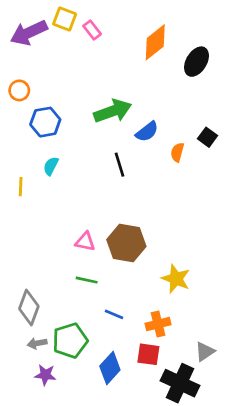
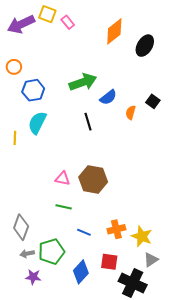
cyan semicircle: (51, 166) -> (37, 123), size x1.6
yellow star: (176, 279) -> (142, 236), moved
orange cross: (158, 324) -> (116, 229), moved

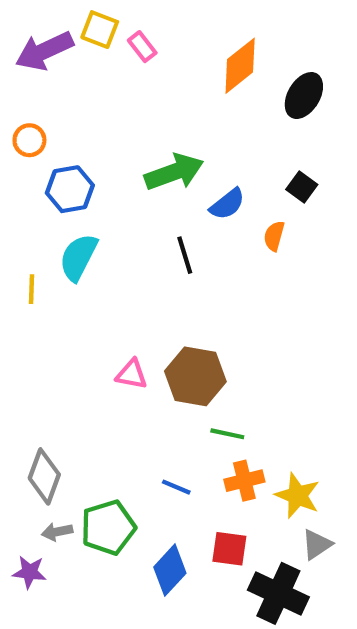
black square: (153, 101) -> (302, 187), moved
green line: (64, 207) -> (227, 434), moved
purple star: (33, 277) -> (29, 572), moved

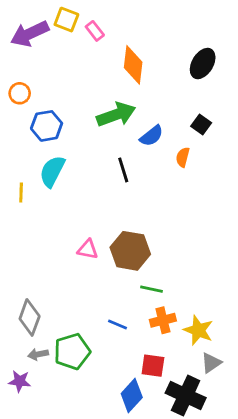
orange diamond: (240, 66) -> (133, 65), moved, turned -45
blue diamond: (170, 570) -> (132, 395), moved

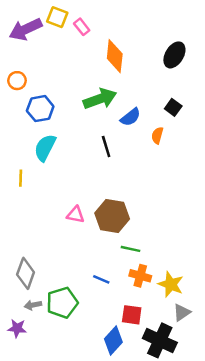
yellow line: (21, 193) -> (21, 178), moved
orange cross: (163, 320) -> (140, 276), turned 30

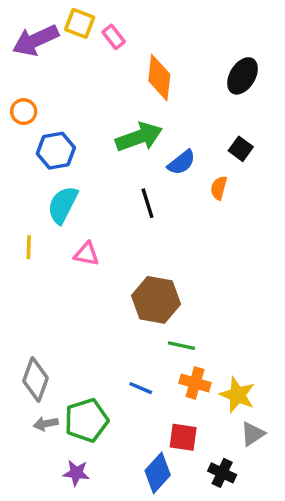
pink triangle: (76, 215) -> (86, 254), moved
purple star: (17, 328) -> (76, 473), moved
black cross: (160, 340) -> (222, 473), size x0.6

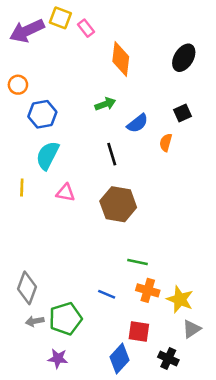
green arrow: (139, 137) -> (105, 104), size x0.6
black square: (241, 149) -> (182, 113), turned 30
brown hexagon: (156, 300) -> (118, 204), moved

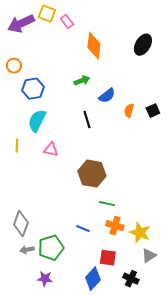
black square: (182, 113) -> (153, 111), moved
brown hexagon: (118, 204) -> (92, 174), moved

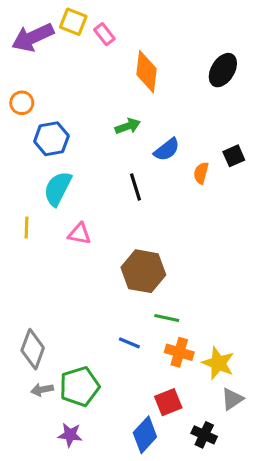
black square: (153, 111) -> (234, 156), moved
blue line: (83, 229) -> (129, 343), moved
red square: (108, 258) -> (168, 402), turned -30

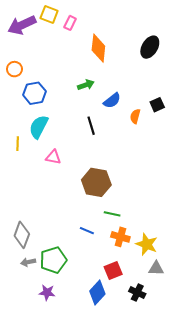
pink rectangle: (104, 34) -> (70, 23), turned 64
yellow line: (26, 228) -> (18, 144), moved
gray triangle: (232, 399) -> (156, 268), turned 35

